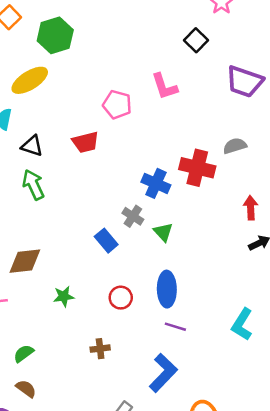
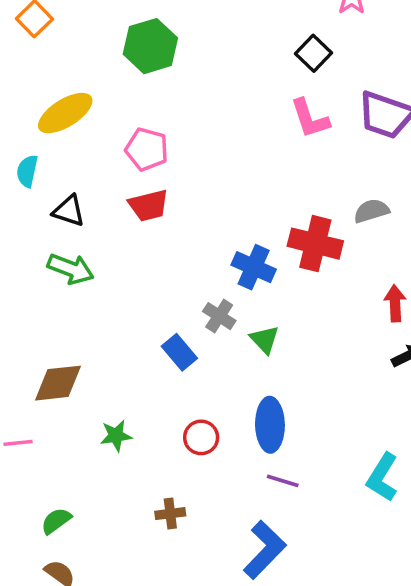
green hexagon: (55, 35) -> (150, 46), moved
pink L-shape: (164, 86) -> (310, 118), moved
pink pentagon: (117, 105) -> (147, 149), moved
green arrow: (33, 185) -> (71, 269), turned 136

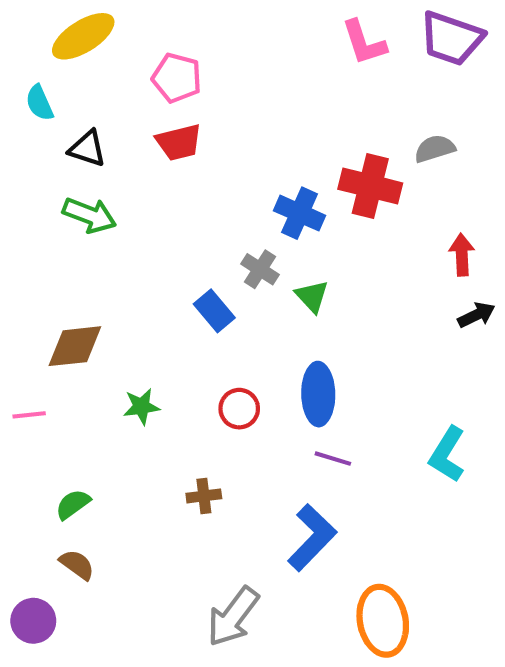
cyan semicircle: (27, 171) -> (40, 103), turned -36

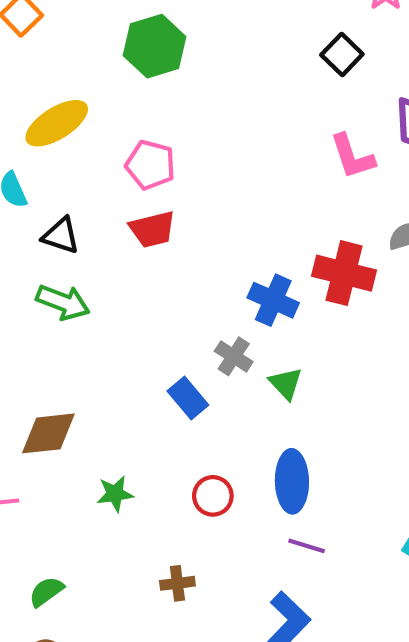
pink L-shape: (364, 43) -> (352, 157), moved

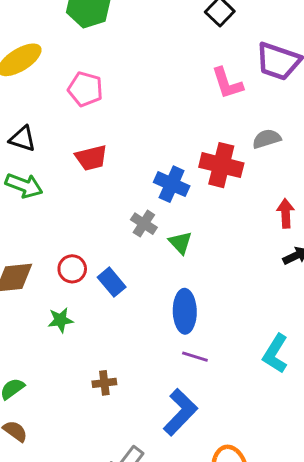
red trapezoid: (152, 229) -> (91, 158), moved
blue rectangle: (188, 398) -> (112, 282), moved
red circle: (213, 496) -> (72, 269), moved

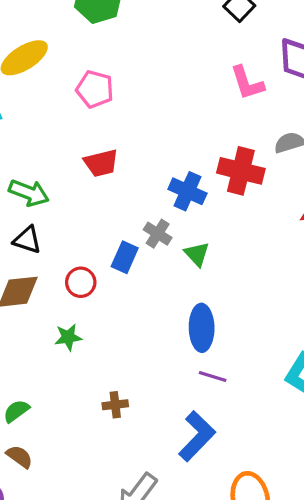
black triangle: (23, 139) -> (27, 240), moved
blue rectangle: (112, 282) -> (125, 257), moved, turned 64

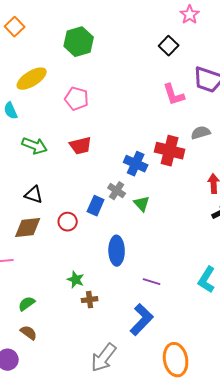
green arrow: (29, 193) -> (35, 146), moved
blue ellipse: (202, 328) -> (117, 251), moved
green star: (68, 337) -> (76, 280), moved, turned 30

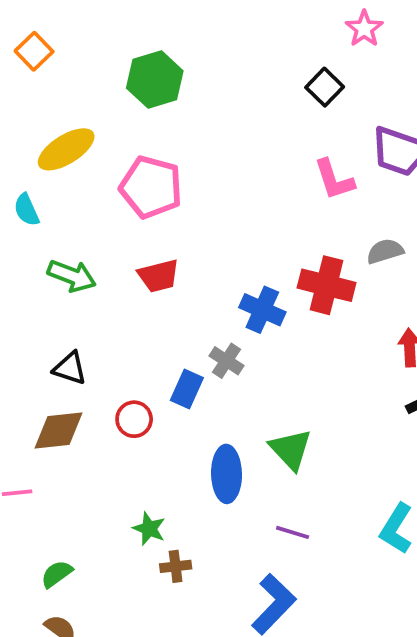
pink pentagon: (77, 99) -> (151, 187), size x1.4
green triangle: (142, 204) -> (291, 449), moved, size x1.4

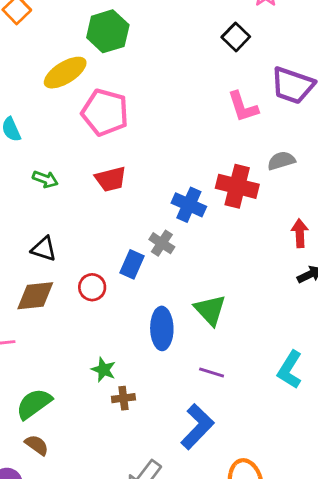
yellow ellipse: (66, 149) -> (65, 73), moved
green arrow: (72, 276) -> (45, 179), size x0.7
green semicircle: (57, 574) -> (34, 404), size x1.5

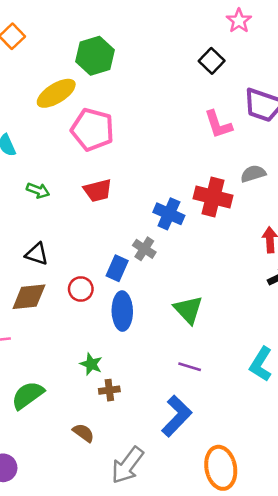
blue ellipse: (162, 328) -> (122, 311), moved
brown semicircle: (37, 445) -> (83, 433), moved

